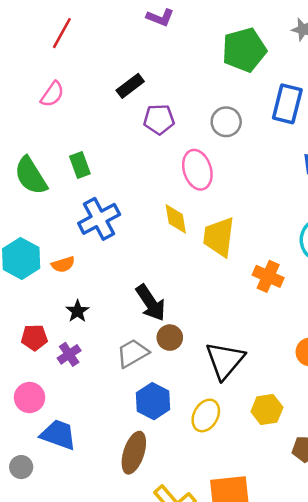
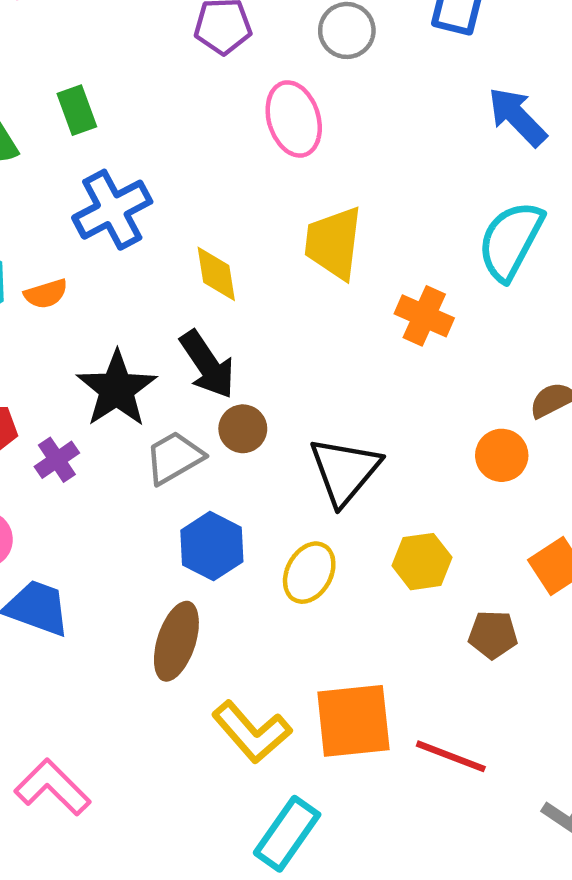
yellow diamond: (176, 219) -> (216, 274), moved
black star: (77, 311) -> (117, 389), moved, size x1.8

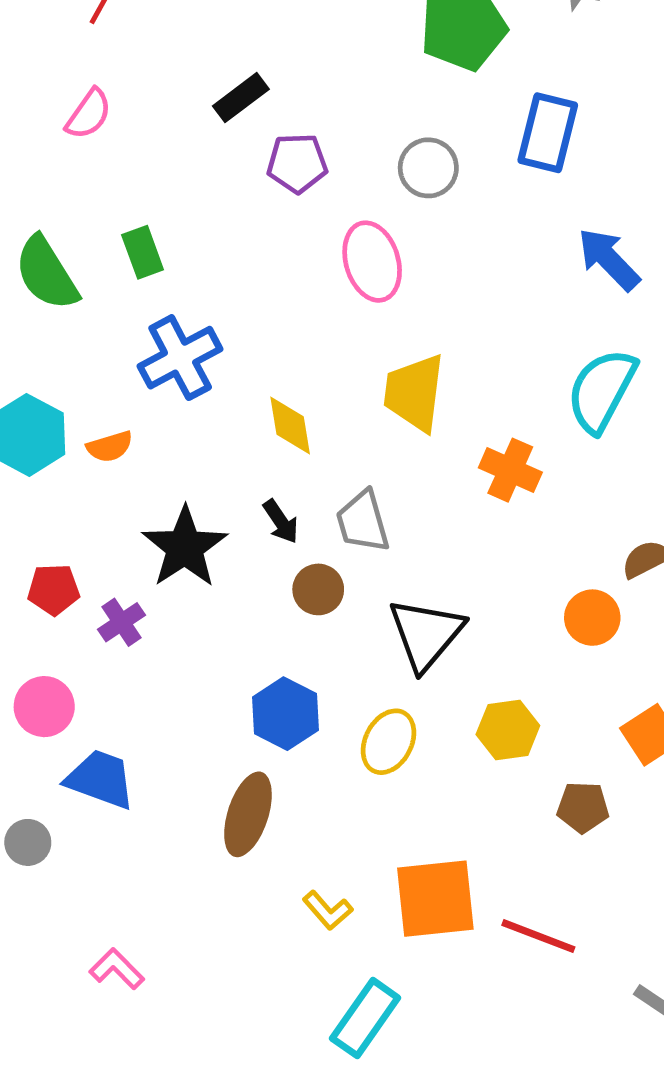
black arrow: (207, 365) -> (281, 522), size x0.6
gray trapezoid: (174, 458) -> (363, 522), moved, turned -76
yellow L-shape: (252, 732) -> (328, 910), size x0.6
pink L-shape: (52, 787) -> (117, 969), size x0.7

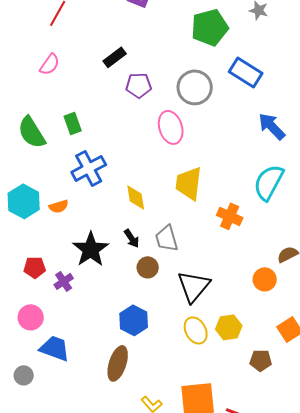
blue rectangle: (548, 133) -> (246, 72), turned -72
gray circle: (428, 168) -> (195, 87), size x1.4
yellow ellipse: (388, 742) -> (196, 330), moved, turned -56

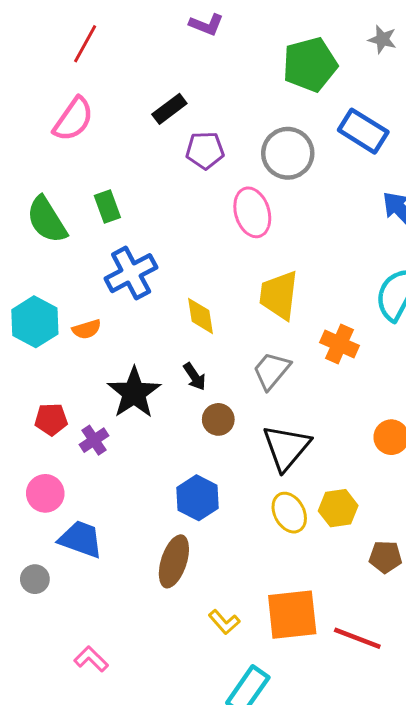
pink semicircle: (50, 64) -> (73, 119), size x1.4
gray trapezoid: (167, 238) -> (271, 371), moved, turned 56

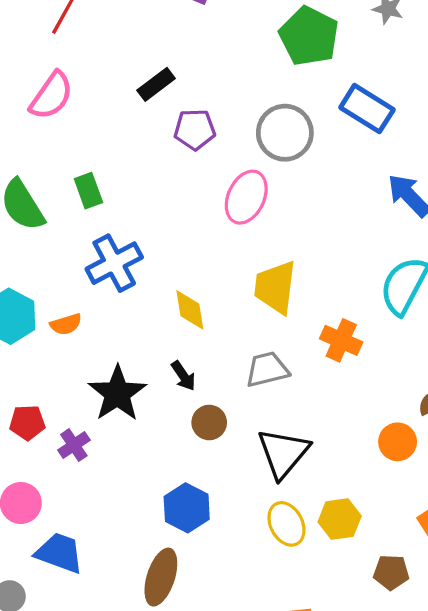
green pentagon: (310, 65) -> (309, 36), turned -30
pink ellipse: (252, 212) -> (246, 197), turned 42
gray trapezoid: (271, 371) -> (267, 369), turned 36

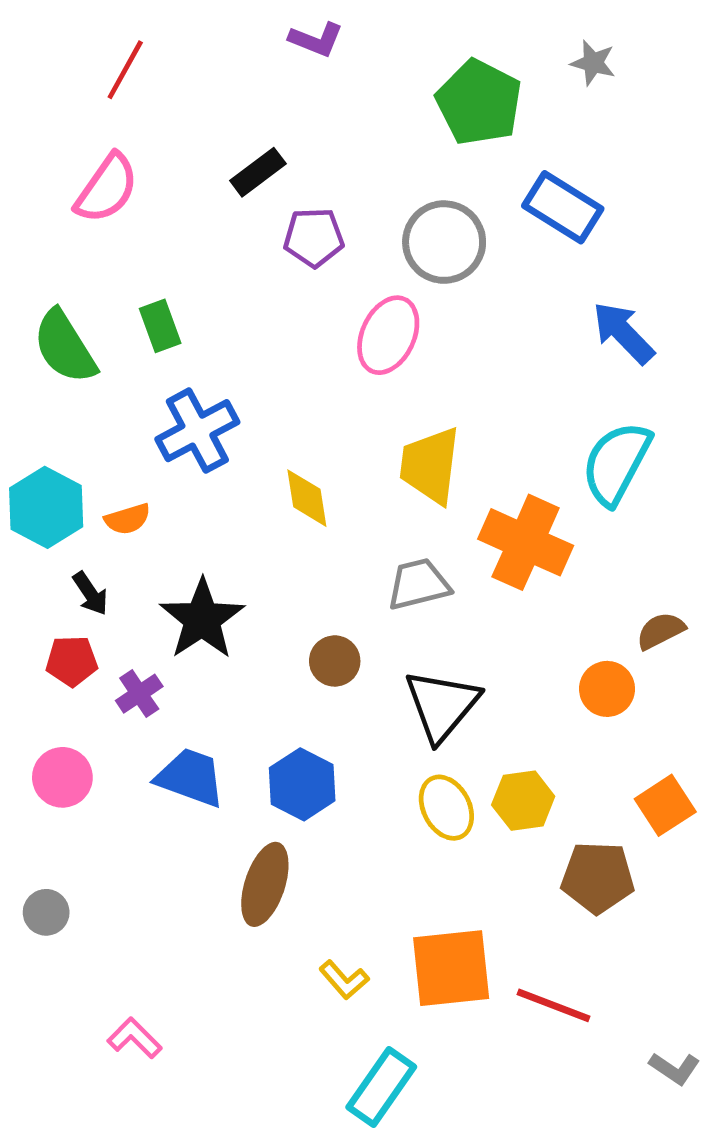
orange cross: (341, 340) -> (526, 542), size x1.5
black arrow: (183, 376) -> (90, 593), moved
blue trapezoid: (59, 553) -> (190, 777), moved
brown pentagon: (391, 572) -> (598, 877), size x1.4

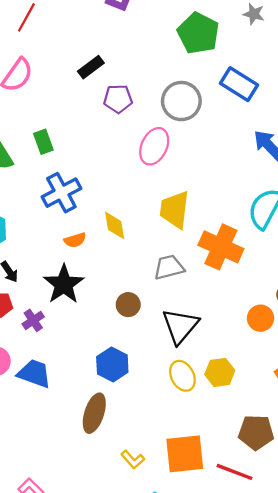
orange semicircle: (128, 519) -> (75, 240), moved
blue trapezoid: (190, 777) -> (34, 374), moved
brown pentagon: (598, 877) -> (256, 432), moved

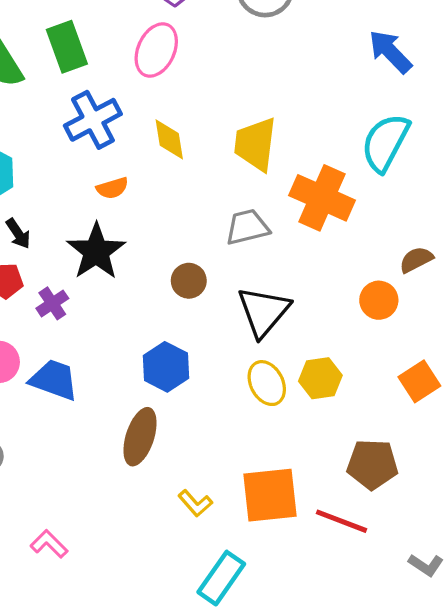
green rectangle: (43, 142) -> (67, 47), size x1.4
pink ellipse: (154, 146) -> (156, 50), moved
yellow diamond: (115, 225) -> (169, 139), moved

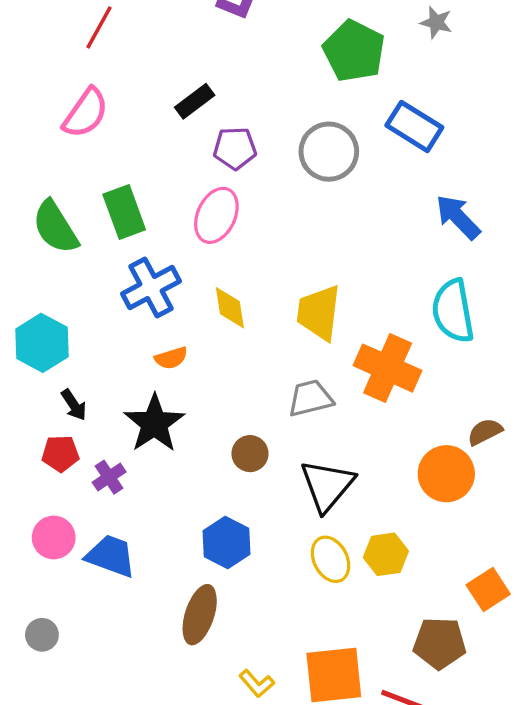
cyan semicircle: (385, 143) -> (453, 311), turned -38
orange circle: (379, 300) -> (446, 474), size x1.4
orange square: (419, 381) -> (488, 589), moved

